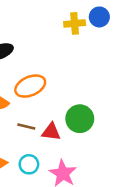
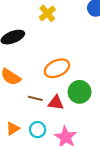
yellow cross: (75, 23) -> (47, 13), moved, turned -35
orange ellipse: (30, 86) -> (57, 68), moved

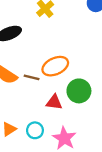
brown line: (35, 98) -> (32, 77), moved

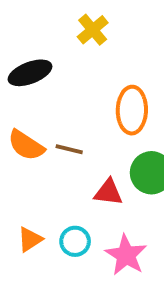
orange ellipse: (55, 66) -> (132, 110), moved, turned -65

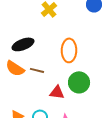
black ellipse: (30, 73) -> (23, 44), moved

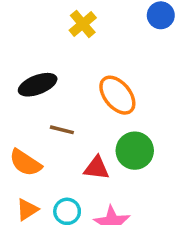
orange ellipse: (69, 50) -> (117, 95), turned -40
orange semicircle: (15, 68) -> (25, 163), moved

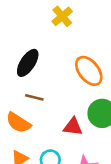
black ellipse: (38, 85) -> (28, 63), turned -36
brown line: (62, 130) -> (34, 97), moved

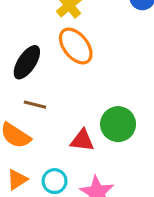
orange ellipse: (89, 71) -> (76, 46), moved

